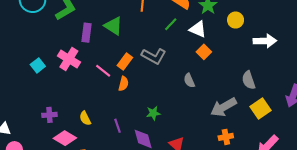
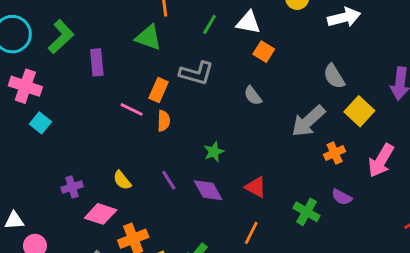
green triangle: (113, 26) -> (148, 37), moved
pink cross: (69, 59) -> (25, 86), moved
orange cross: (226, 137) -> (335, 153), moved

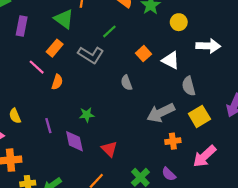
white triangle: (248, 23) -> (171, 60), moved
green line: (210, 24) -> (109, 31), moved
orange rectangle: (159, 90) -> (55, 48), moved

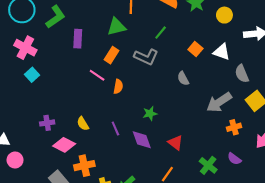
green triangle: (64, 19) -> (116, 27), turned -42

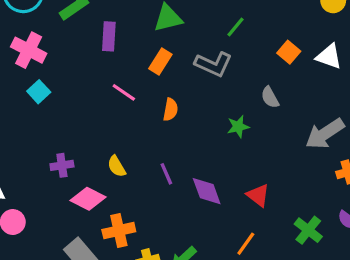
pink line: (97, 75) -> (124, 92), moved
green star: (150, 113) -> (238, 127), moved

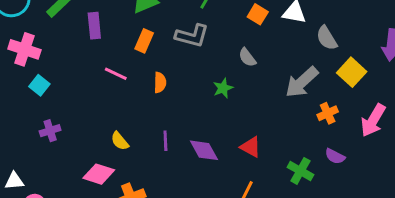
purple cross: (62, 165) -> (50, 131), moved
purple line: (166, 174) -> (165, 141), turned 30

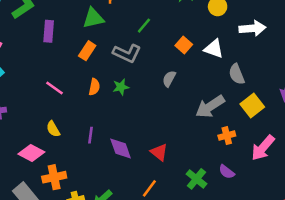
gray semicircle: (247, 57) -> (169, 79), turned 56
pink line: (116, 74) -> (54, 88), moved
green star: (223, 88) -> (121, 87), moved

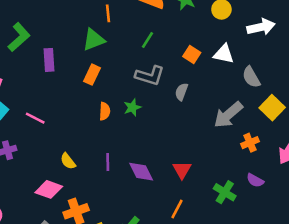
gray L-shape: (127, 53) -> (150, 76), moved
pink line: (54, 88) -> (35, 118), moved
red triangle: (159, 152) -> (182, 170), turned 30

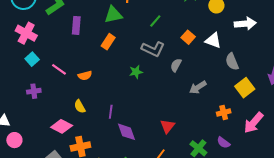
orange semicircle: (105, 111) -> (85, 76), moved, turned 64
gray arrow: (228, 115) -> (198, 87), moved, size x0.7
purple diamond: (141, 172) -> (127, 132), moved

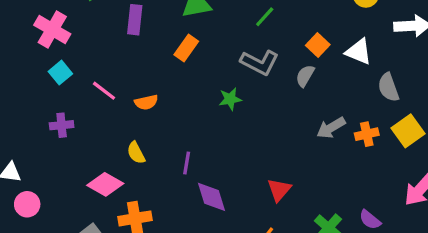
gray semicircle: (176, 65) -> (305, 76), moved
orange cross: (224, 112) -> (367, 134), moved

